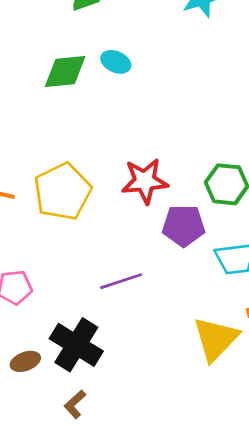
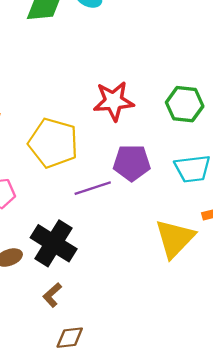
yellow pentagon: (63, 192) -> (53, 143), moved, turned -30
purple pentagon: (184, 226) -> (132, 163), moved

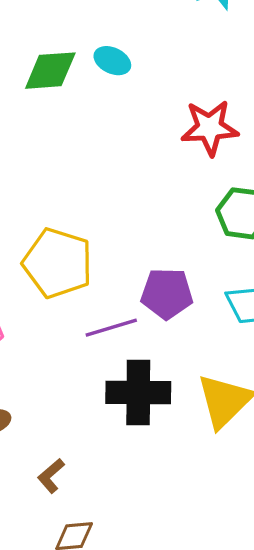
red star: (114, 101) -> (210, 128), moved
black cross: (54, 243) -> (138, 392), moved, turned -33

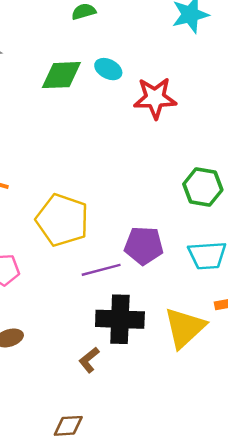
red star: (210, 128) -> (155, 98), moved
brown L-shape: (51, 476) -> (89, 360), moved

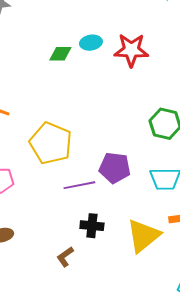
cyan ellipse: (108, 69) -> (91, 43), moved, turned -40
green diamond: (61, 75) -> (60, 54), moved, size x0.7
black cross: (120, 319) -> (92, 226), size x0.6

